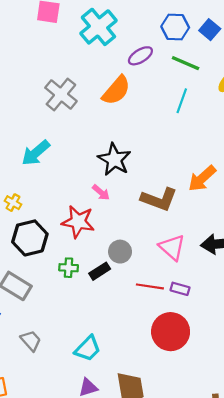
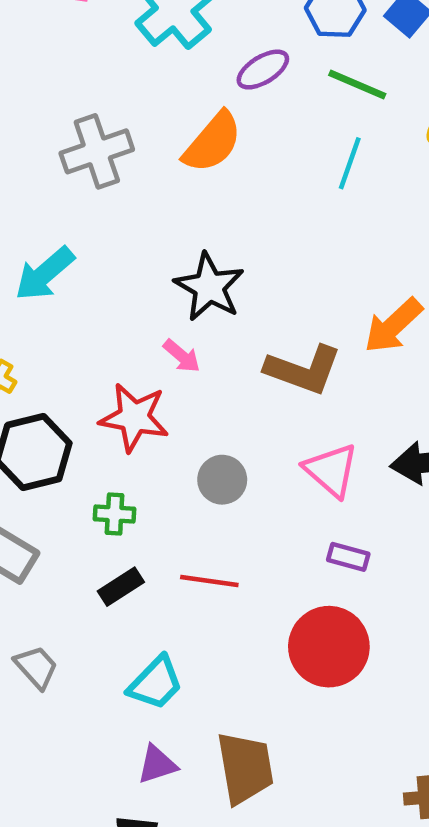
gray cross: (61, 94) -> (97, 151), turned 32
black rectangle: (100, 271) -> (121, 587), moved
red line: (150, 286) -> (209, 581), moved

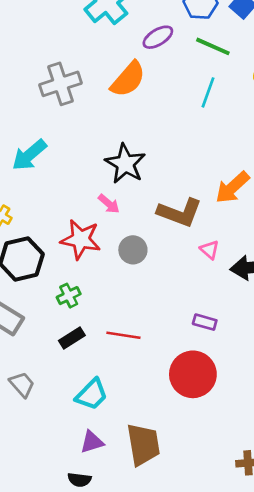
pink triangle: (331, 470) -> (210, 250), moved, size x0.6
gray circle: (222, 480) -> (133, 250), moved
green cross: (115, 514) -> (69, 296), turned -30

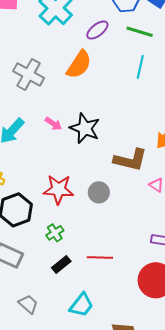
gray cross: (61, 84) -> (29, 74), turned -36
pink arrow: (109, 204) -> (53, 124), moved

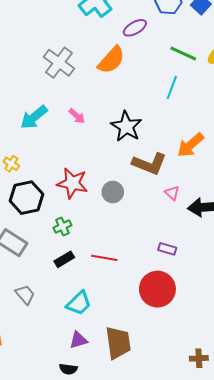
green line: (140, 32) -> (183, 54), moved
cyan line: (140, 67) -> (172, 88), moved
black star: (85, 128) -> (126, 126), moved

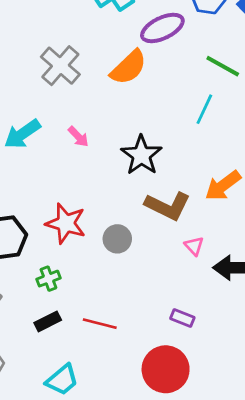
purple ellipse: (135, 28) -> (162, 28), size x1.4

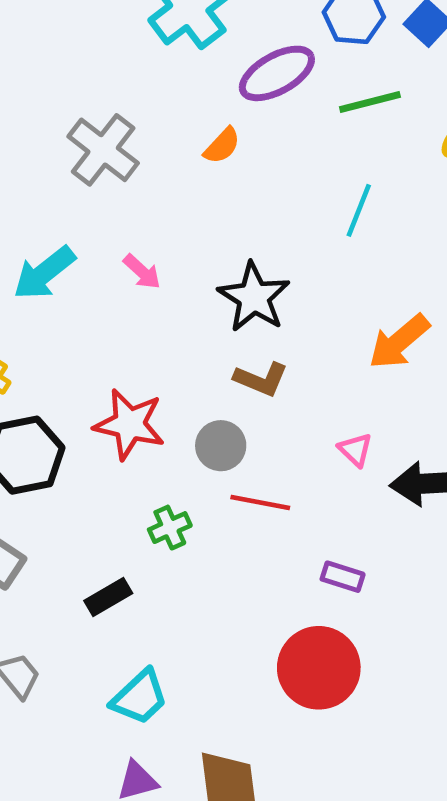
green line: (223, 66) -> (370, 102), moved, turned -40
orange semicircle: (129, 67) -> (222, 146), size x0.6
brown L-shape: (168, 206) -> (261, 379), moved, size x0.7
green cross: (48, 279) -> (170, 528), moved
red line: (100, 324) -> (260, 502), moved

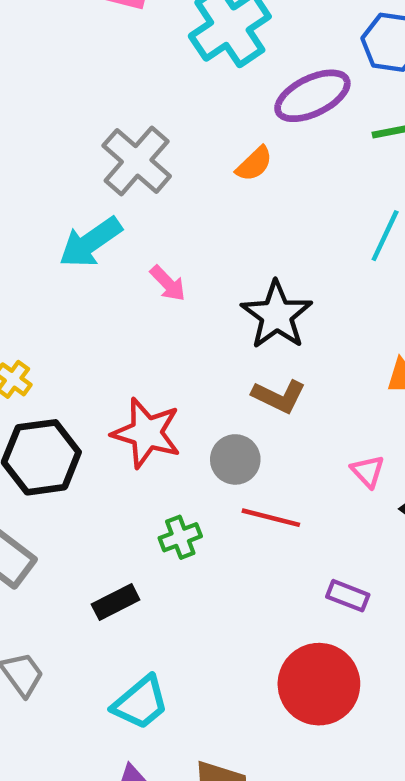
cyan arrow: (44, 273) -> (90, 242), moved

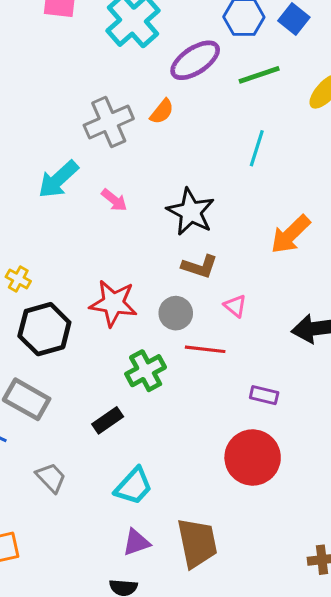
gray cross: (137, 161) -> (109, 122), moved, turned 33
pink triangle: (368, 471) -> (235, 306), moved
green cross: (180, 537) -> (146, 371), size x1.4

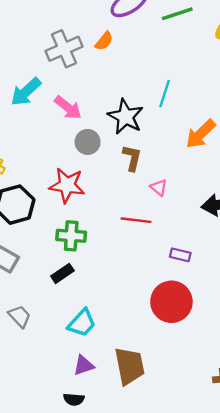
cyan line: (257, 148) -> (165, 94), moved
pink arrow: (114, 200) -> (68, 108), size x1.4
brown L-shape: (200, 266) -> (132, 158), turned -96
gray circle: (176, 313) -> (88, 142), moved
green cross: (146, 371) -> (71, 236), moved, turned 32

